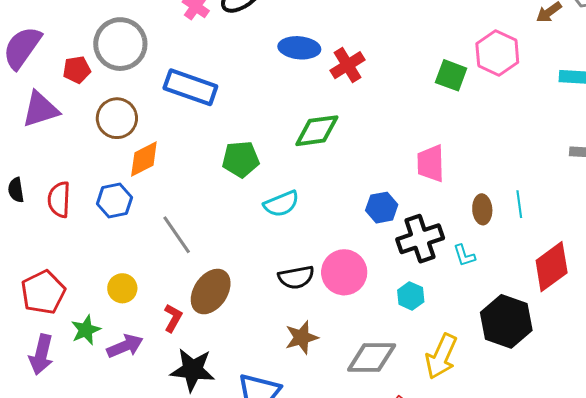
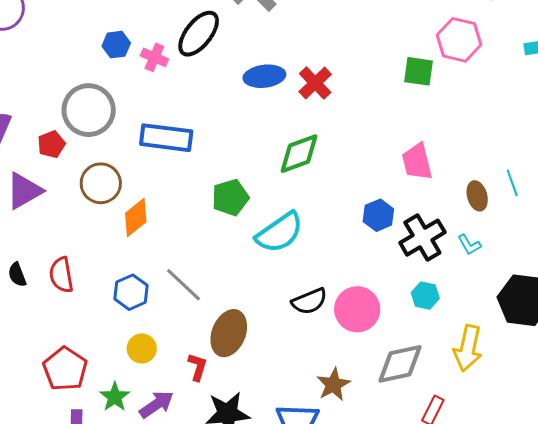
blue hexagon: (114, 201) -> (131, 292), moved
cyan semicircle: (281, 204) -> (280, 233), size x1.4
pink circle: (344, 272) -> (357, 309), moved
brown star: (302, 337) -> (333, 385), moved

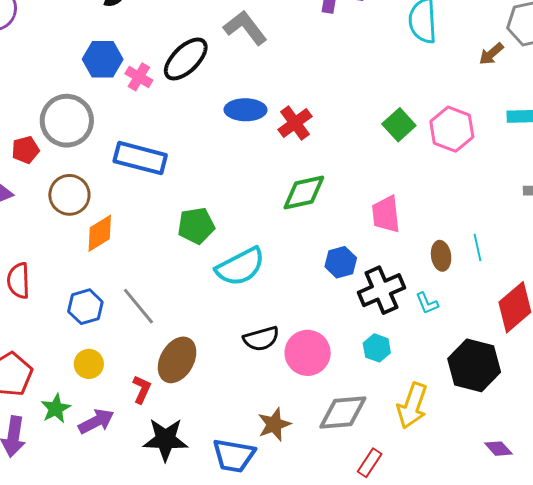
pink hexagon: (459, 40) -> (452, 129), moved
blue hexagon: (116, 45) -> (103, 59), size x1.4
green square: (419, 71) -> (399, 125), turned 32
green diamond: (299, 154) -> (304, 193), moved

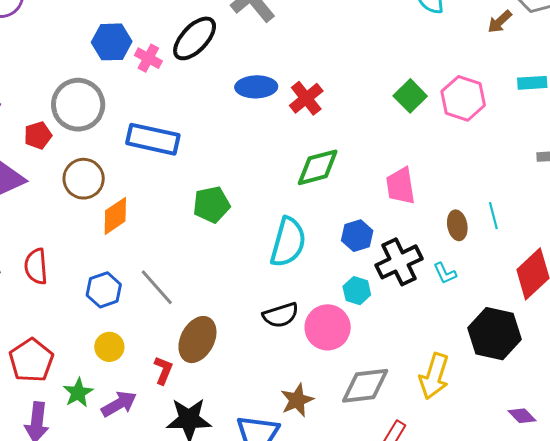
cyan semicircle: (240, 267) -> (288, 242), moved, turned -45
cyan hexagon: (377, 348) -> (357, 291), moved

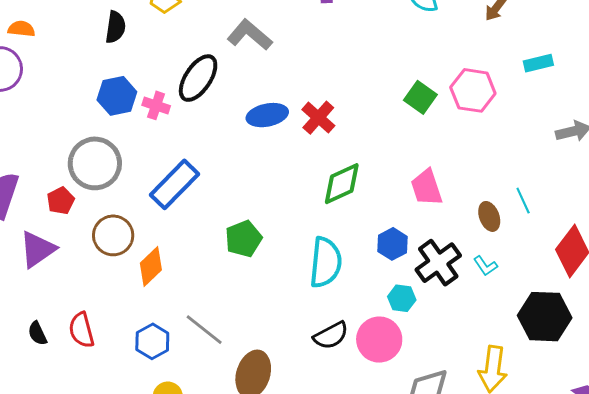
blue rectangle: (153, 139) -> (175, 184), turned -48

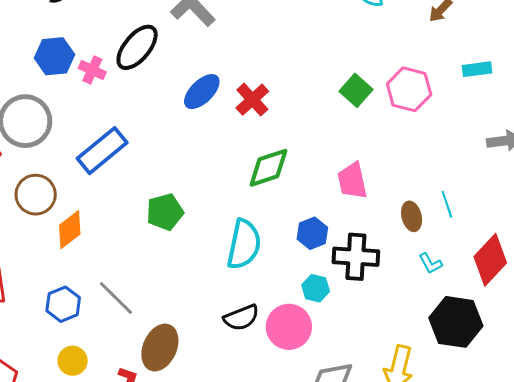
blue ellipse: (267, 115) -> (202, 92), turned -39
black cross: (438, 263) -> (356, 257), turned 33
cyan L-shape: (485, 266) -> (430, 263), moved

